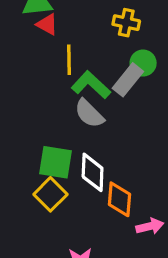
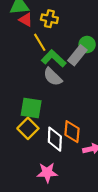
yellow cross: (126, 23) -> (49, 19), moved
yellow line: (69, 60) -> (40, 42), turned -30
white diamond: (93, 172) -> (55, 139), moved

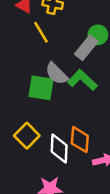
green L-shape: (54, 58) -> (82, 80), moved
green square: (31, 108) -> (41, 88), moved

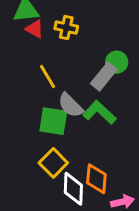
yellow line: (41, 32) -> (48, 76), moved
yellow square: (27, 136) -> (53, 163), moved

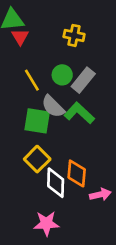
yellow cross: (66, 28) -> (74, 35), moved
red triangle: (35, 29) -> (20, 37), turned 30
green circle: (117, 62) -> (62, 75), moved

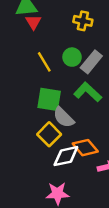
gray semicircle: (53, 106) -> (64, 117), moved
orange diamond: (77, 173) -> (85, 148), turned -45
white diamond: (56, 183) -> (66, 156), turned 76

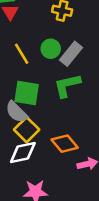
green L-shape: (88, 92) -> (67, 85), turned -56
gray semicircle: (64, 117) -> (17, 112), moved
white diamond: (66, 156) -> (23, 152), moved

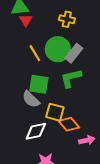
green circle: (51, 49) -> (58, 49), size x1.6
yellow square: (27, 130) -> (55, 112), moved, turned -30

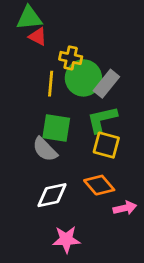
yellow cross: (67, 19) -> (71, 58), moved
red triangle: (26, 20) -> (38, 37), turned -32
yellow line: (35, 53) -> (51, 84), turned 36
yellow square: (55, 112) -> (106, 145), moved

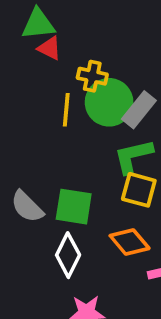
green square: (56, 128) -> (74, 207), moved
gray semicircle: (45, 149) -> (27, 207), moved
white diamond: (52, 195) -> (68, 255), turned -52

